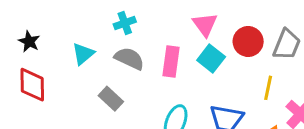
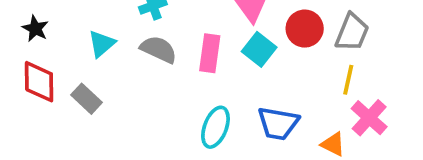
yellow line: (268, 88) -> (348, 80), moved
gray rectangle: (111, 99) -> (87, 99), moved

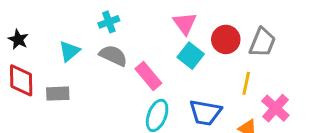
pink rectangle: (210, 53) -> (148, 76), moved, turned -48
yellow line: (348, 80) -> (246, 83), moved
gray rectangle: (87, 99) -> (58, 94), turned -45

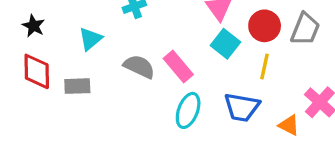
gray semicircle: (113, 56) -> (139, 67), moved
yellow line: (246, 83) -> (265, 67), moved

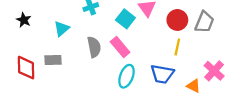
cyan square: (225, 44) -> (125, 19), moved
gray semicircle: (139, 67) -> (94, 47), turned 54
red diamond: (37, 71) -> (26, 68), moved

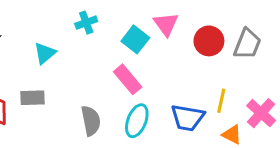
gray semicircle: (94, 47) -> (91, 121), moved
yellow line: (177, 47) -> (221, 101), moved

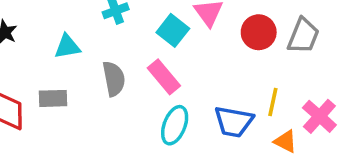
cyan triangle: (45, 53) -> (67, 47), turned 30
gray semicircle: (91, 121) -> (114, 79), moved

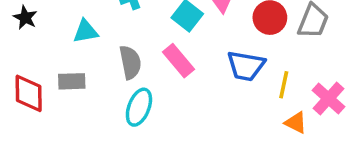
blue trapezoid: (234, 122) -> (246, 66), moved
cyan ellipse: (175, 125) -> (139, 107), moved

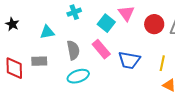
blue trapezoid: (246, 66) -> (129, 60), moved
cyan ellipse: (139, 107) -> (78, 76), turned 50

